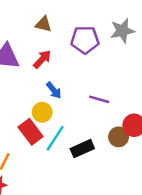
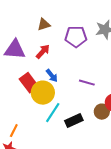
brown triangle: (43, 24) -> (44, 25), turned -32
yellow circle: (42, 112) -> (43, 93), size x1.5
red rectangle: (31, 132) -> (29, 83), moved

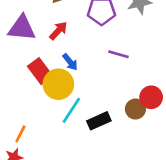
purple line: (87, 83) -> (118, 54), moved

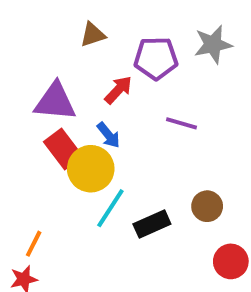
purple triangle: (22, 28) -> (55, 102), moved
red arrow: (58, 31) -> (118, 90), moved
red circle: (151, 97) -> (231, 261), moved

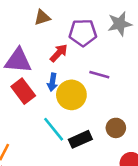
blue arrow: (108, 135) -> (52, 82), turned 48
yellow circle: (91, 169) -> (71, 95), moved
cyan line: (110, 208) -> (54, 129), turned -72

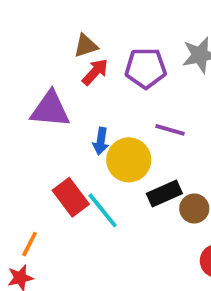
red arrow: (59, 53) -> (95, 72), moved
red rectangle: (23, 91) -> (71, 197), moved
black rectangle: (80, 139) -> (164, 194), moved

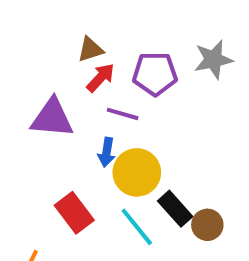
purple line: (170, 130) -> (123, 114), moved
black rectangle: (164, 194) -> (175, 209), turned 72
cyan line: (103, 210) -> (137, 227), moved

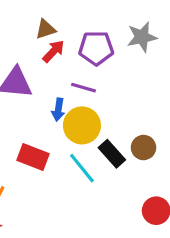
purple line: (123, 114) -> (84, 88), moved
red rectangle: (74, 213) -> (33, 157), turned -32
brown circle: (207, 225) -> (144, 148), moved

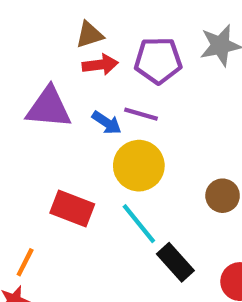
red arrow: (54, 51) -> (100, 65), turned 40
blue arrow: (58, 110) -> (107, 123), moved, turned -65
black rectangle: (112, 154) -> (175, 262), moved

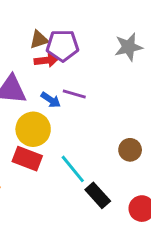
purple pentagon: (158, 60) -> (62, 46), moved
yellow circle: (139, 166) -> (33, 129), moved

